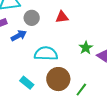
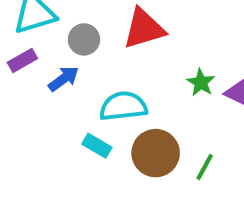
red triangle: (62, 17) -> (144, 29), size x1.6
cyan rectangle: (27, 83) -> (97, 146), moved

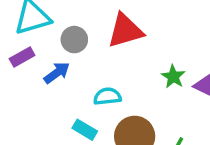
cyan semicircle: (123, 106) -> (107, 96), size x0.7

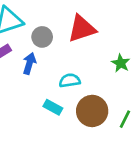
blue arrow: (57, 73) -> (29, 63), turned -35

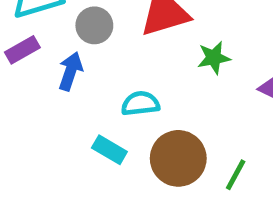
green star: (121, 63) -> (214, 58), moved, turned 30

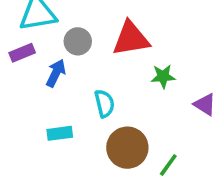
cyan semicircle: (140, 103) -> (104, 103), turned 76
cyan rectangle: (109, 150) -> (60, 133), moved, turned -45

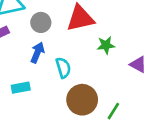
blue arrow: (56, 73) -> (37, 53), moved
cyan rectangle: (60, 133) -> (21, 88), moved

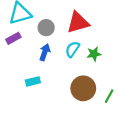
green star: (106, 45) -> (94, 54), moved
cyan semicircle: (63, 68) -> (72, 49), moved, turned -126

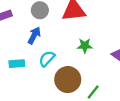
cyan semicircle: (72, 49) -> (47, 59), moved

